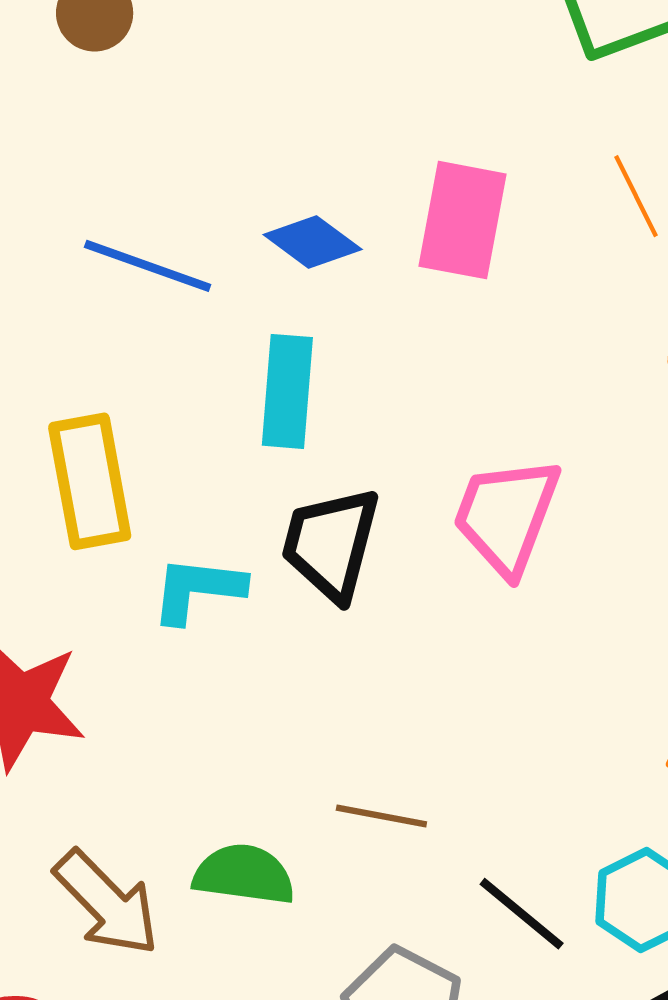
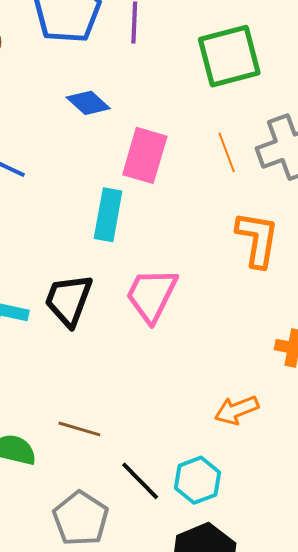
blue diamond: (313, 242) -> (88, 103), moved
cyan rectangle: (287, 391) -> (108, 215), moved

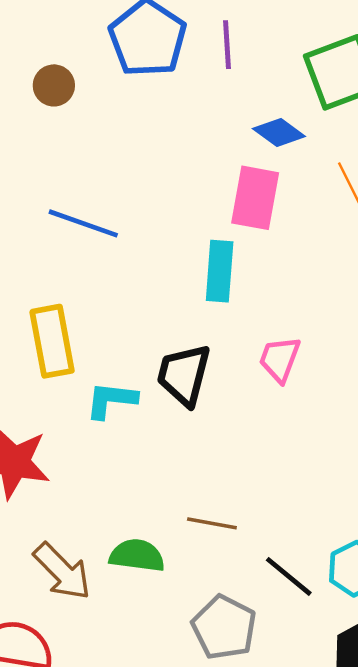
blue diamond: (88, 103) -> (279, 133), moved
pink trapezoid: (152, 295) -> (280, 359), size x0.7

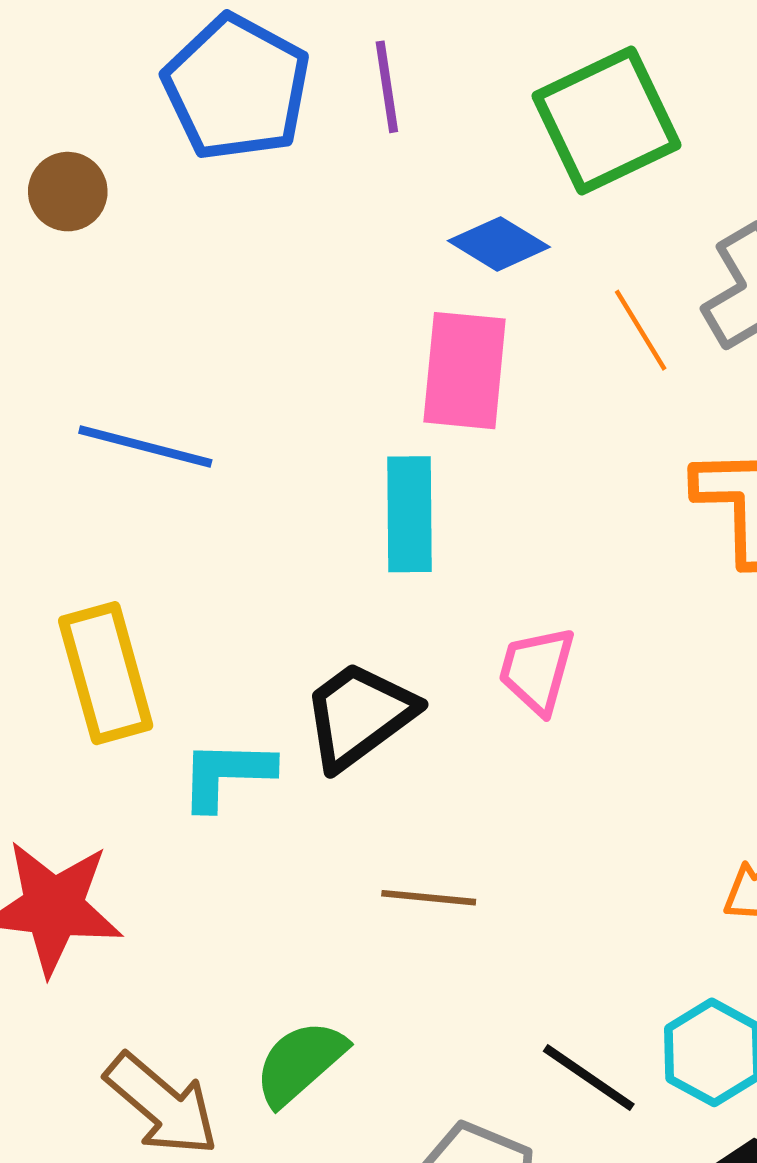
black trapezoid: (184, 375) -> (359, 715), turned 44
brown line: (212, 523) -> (429, 898), moved
green semicircle: (137, 556) -> (300, 1063), turned -44

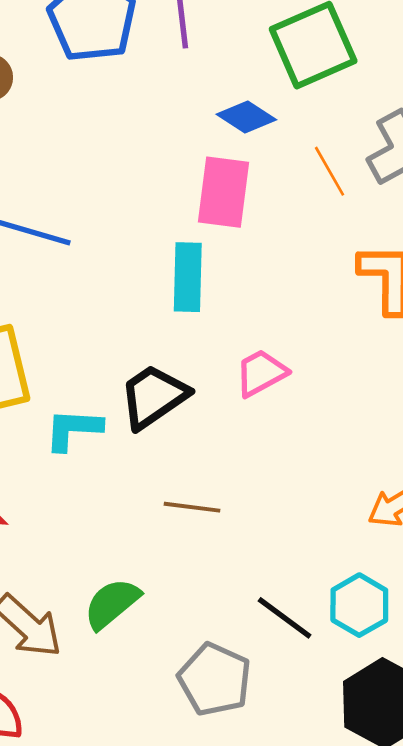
pink trapezoid: (537, 670) -> (261, 373), turned 44

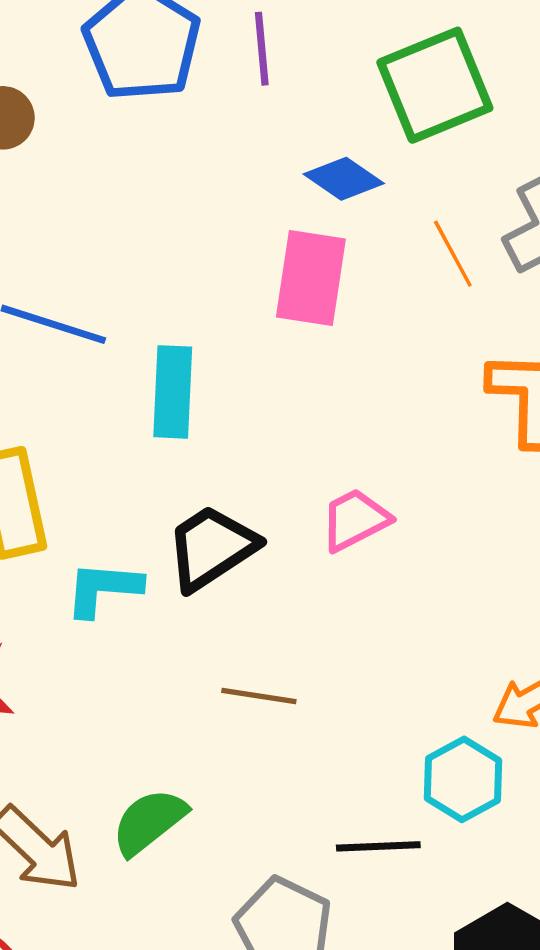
cyan rectangle: (188, 277) -> (173, 392), moved
cyan hexagon: (359, 605) -> (463, 779), moved
black line: (285, 618) -> (378, 846), turned -40

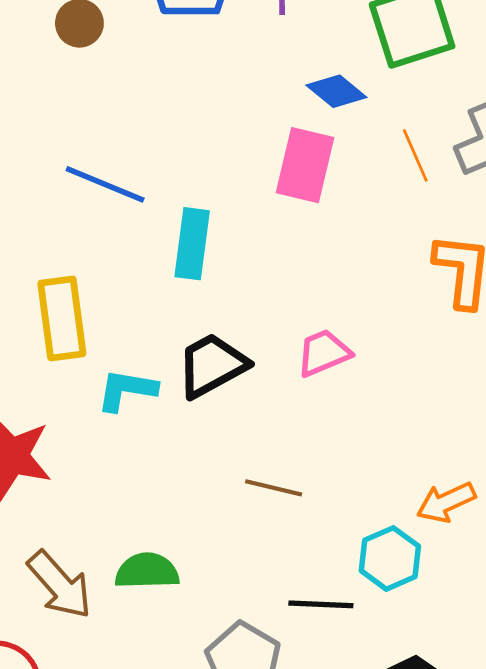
brown line: (259, 696) -> (274, 488), moved
green semicircle: (149, 822) -> (147, 571), turned 32

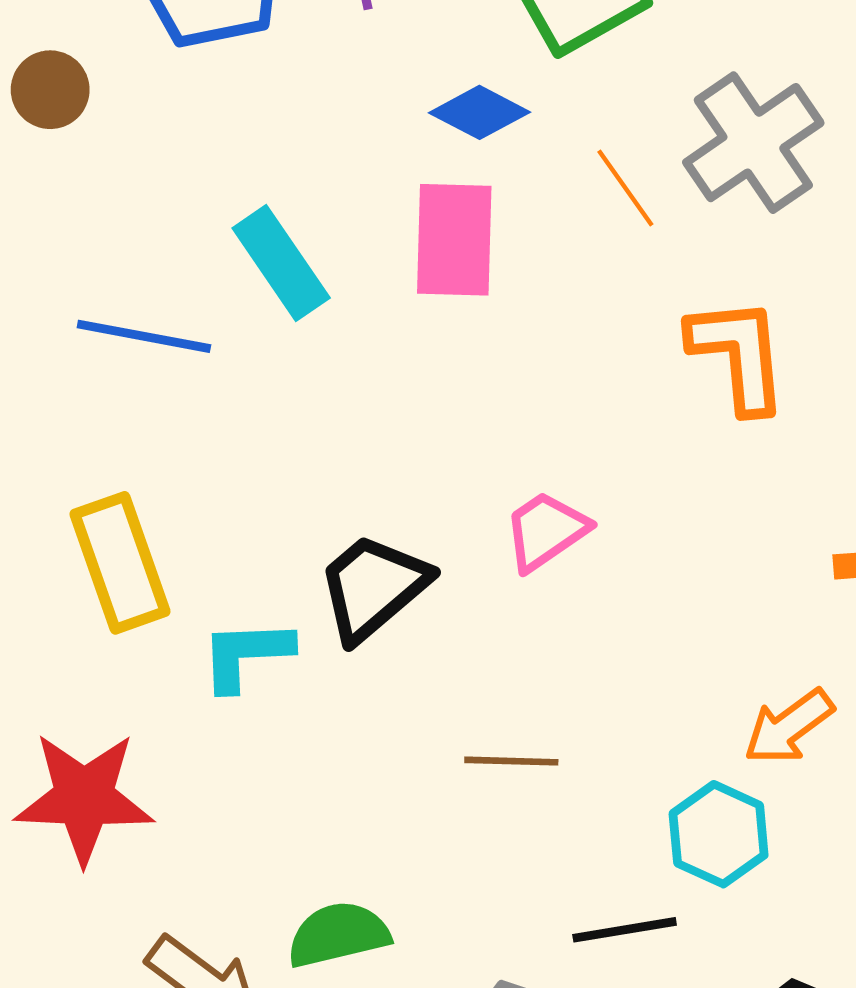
cyan rectangle: (192, 244) -> (281, 263), moved, turned -30

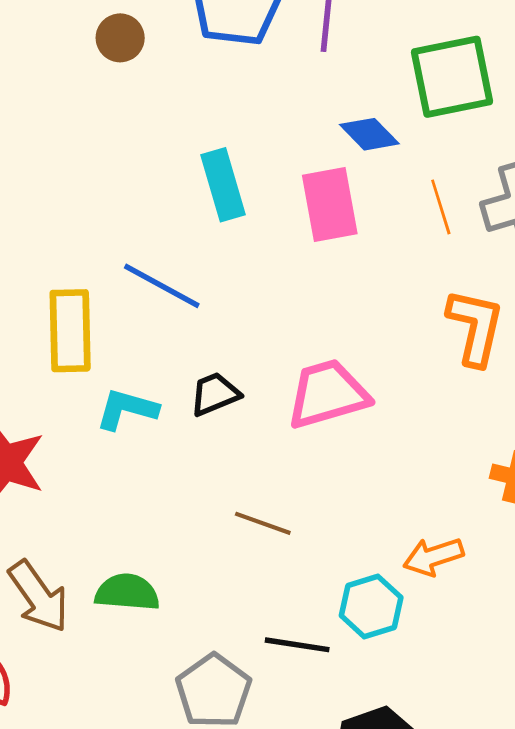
pink rectangle: (454, 240) -> (330, 204), turned -30
blue line: (144, 336) -> (162, 286), moved
pink trapezoid: (546, 531) -> (328, 394), size x1.5
black trapezoid: (373, 587) -> (215, 394), size x0.7

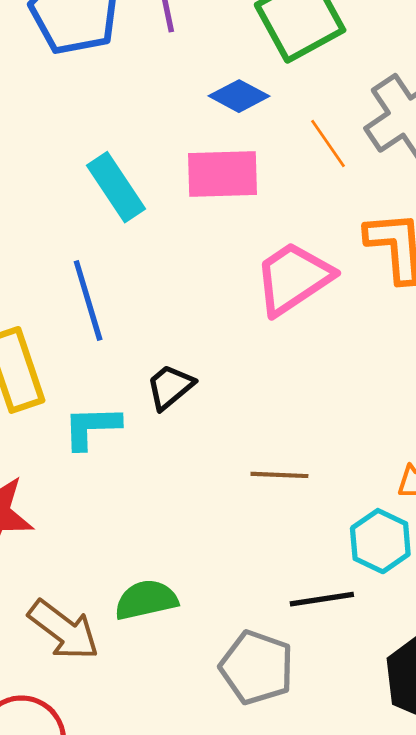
pink rectangle: (330, 204) -> (222, 174), turned -64
blue line: (162, 286) -> (88, 301), turned 62
pink trapezoid: (328, 394) -> (293, 278), moved
brown line: (263, 523) -> (279, 475), moved

